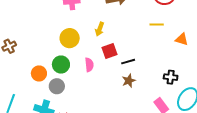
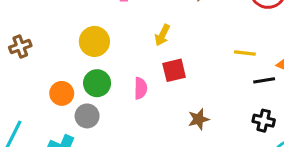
yellow line: (157, 25) -> (245, 53), moved
yellow circle: (70, 38) -> (94, 41), moved
black line: (128, 62) -> (264, 80), moved

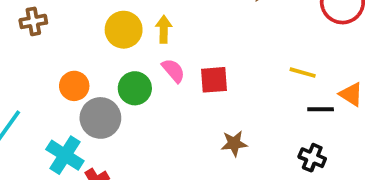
yellow arrow: (162, 35) -> (164, 29), moved, turned 145
green circle: (97, 83) -> (135, 88), moved
pink semicircle: (141, 88) -> (173, 71), moved, turned -50
gray circle: (87, 116) -> (100, 118), size x1.4

